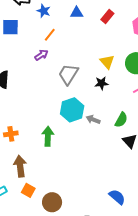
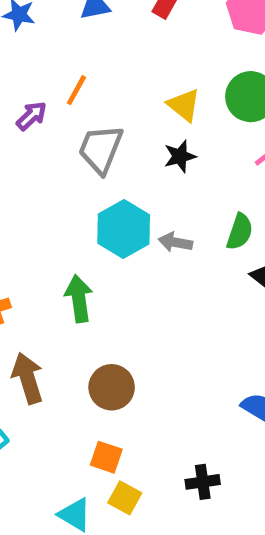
orange line: (50, 35) -> (76, 90), moved
orange square: (28, 190) -> (106, 457), moved
brown circle: (52, 202) -> (112, 387), moved

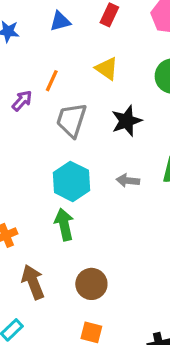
yellow triangle: (184, 105) -> (107, 69), moved
black star: (180, 156) -> (127, 121), size x1.4
cyan hexagon: (124, 229) -> (71, 181), moved

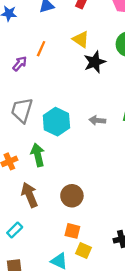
gray trapezoid: (71, 120) -> (22, 110), moved
black star: (127, 121) -> (95, 62), moved
green arrow: (64, 224) -> (38, 155), moved

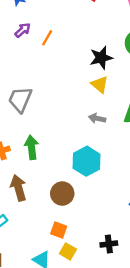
yellow triangle: (81, 39) -> (100, 84), moved
purple arrow: (20, 64) -> (23, 30), moved
cyan hexagon: (56, 122) -> (87, 161), moved

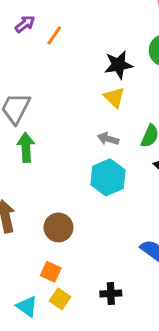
green arrow: (32, 147) -> (26, 147), moved
cyan hexagon: (87, 161) -> (108, 177), moved

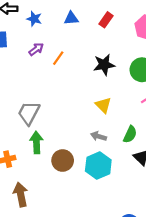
black star: (118, 65) -> (104, 65), moved
brown circle: (58, 227) -> (63, 161), moved

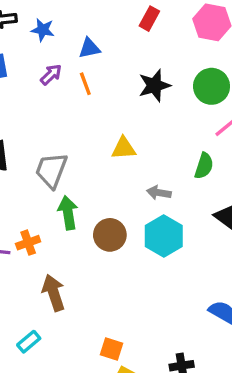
blue triangle: (71, 18) -> (89, 48), moved
orange line: (58, 58) -> (85, 84), turned -48
yellow triangle: (103, 105) -> (124, 148), moved, turned -42
green semicircle: (130, 134) -> (204, 166), moved

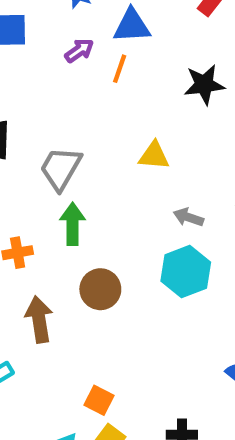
blue triangle: (89, 48) -> (132, 26), size x1.4
orange line: (85, 84) -> (120, 69), turned 30
brown circle: (110, 235) -> (100, 289), moved

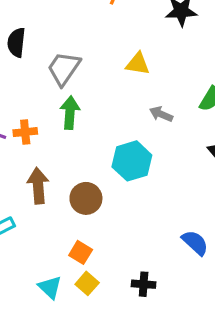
cyan hexagon: (186, 272) -> (132, 161), moved
brown circle: (100, 289) -> (86, 198), moved

